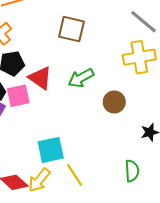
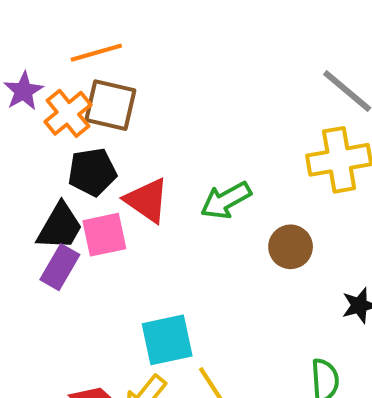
brown square: (72, 29) -> (110, 105), moved

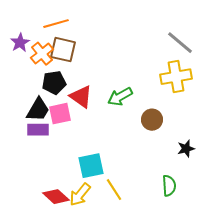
purple rectangle: (60, 267) -> (38, 130), turned 60

